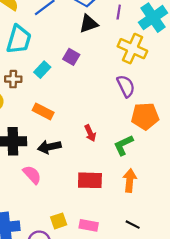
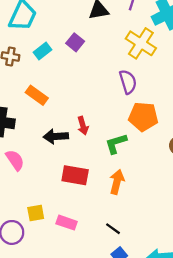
black arrow: (49, 147) -> (56, 136), moved

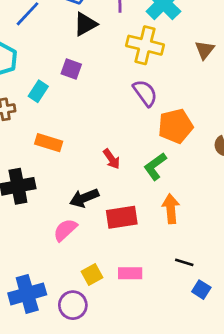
black arrow: (56, 136) -> (84, 198), moved
pink semicircle: (15, 160) -> (65, 230), moved, turned -80

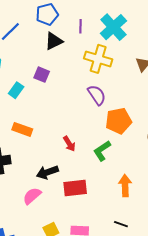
orange arrow: (171, 209) -> (125, 186), moved

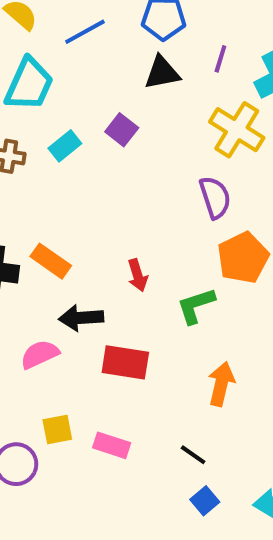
orange pentagon: (119, 121) -> (243, 258), turned -30
orange rectangle: (22, 129) -> (51, 261), moved

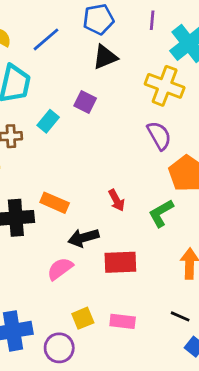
purple line: (220, 59) -> (152, 20), moved

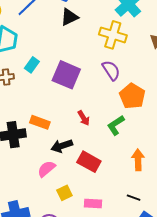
purple square: (85, 102) -> (66, 75), moved, size x1.8
red rectangle: (120, 262) -> (89, 162), turned 35
yellow square: (83, 318) -> (64, 193), moved

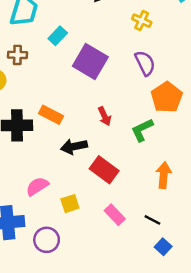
yellow cross: (113, 35) -> (142, 21), moved, size x0.6
cyan rectangle: (32, 65) -> (58, 36), moved
pink semicircle: (46, 169) -> (37, 186), moved
pink rectangle: (93, 204) -> (115, 215), moved, turned 36

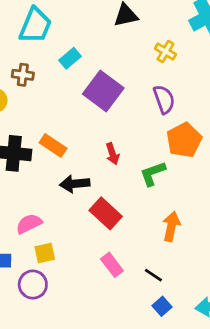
yellow square: (70, 204) -> (45, 253), moved

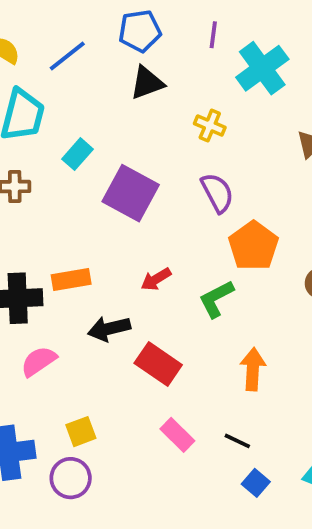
orange rectangle: (53, 146) -> (71, 280), turned -35
red arrow: (112, 154) -> (156, 279), turned 85
pink semicircle: (29, 224) -> (39, 361), moved

